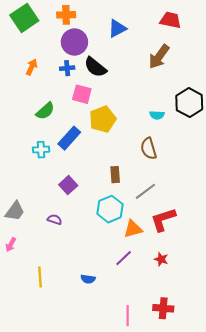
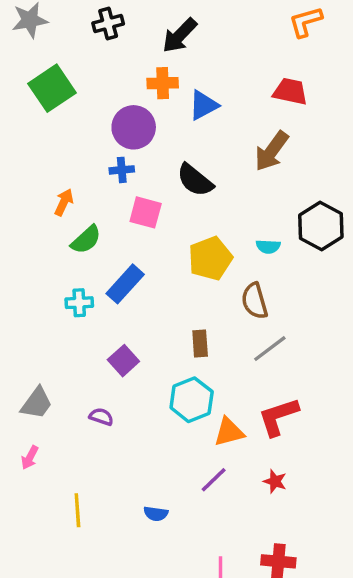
orange cross: (66, 15) -> (163, 83), moved
orange arrow: (32, 67) -> (64, 202), moved
black semicircle: (95, 67) -> (195, 180), moved
yellow pentagon: (103, 119) -> (210, 258), moved
gray line: (145, 191) -> (270, 349), moved

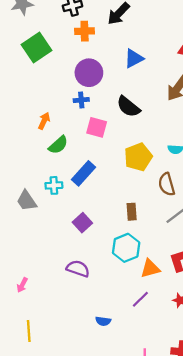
orange cross: (163, 83) -> (85, 31), moved
gray trapezoid: (37, 403) -> (27, 201), moved, turned 110
purple semicircle: (101, 417) -> (78, 269), moved, size x1.5
yellow line: (77, 510) -> (29, 331), moved

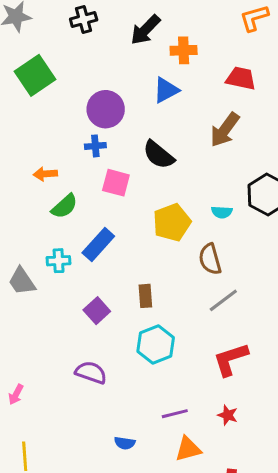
orange cross: (85, 31) -> (184, 50), moved
orange arrow: (44, 121) -> (45, 174), turned -119
brown rectangle: (132, 212) -> (145, 296), moved
orange triangle: (150, 269) -> (188, 449), moved
purple line: (140, 299) -> (175, 414), turned 30

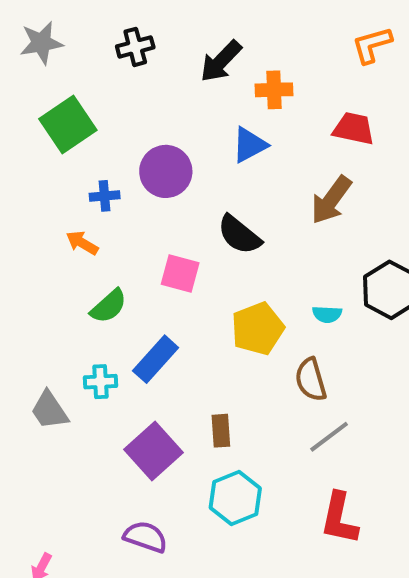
blue cross: (95, 146) -> (105, 196), moved
orange arrow: (45, 174) -> (82, 243), moved, turned 35
purple square: (97, 311) -> (154, 451), size x1.5
red L-shape: (231, 359) -> (339, 518), turned -60

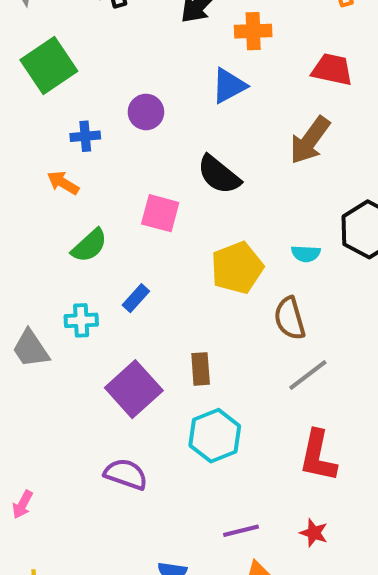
purple circle: (166, 171) -> (146, 112), size x0.7
blue rectangle: (156, 359) -> (136, 298), size x0.6

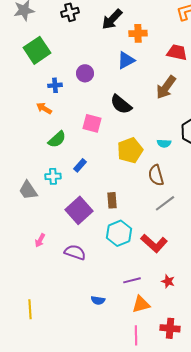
red L-shape: (318, 456) -> (154, 243), moved, turned -60
pink arrow: (23, 504) -> (40, 240), moved

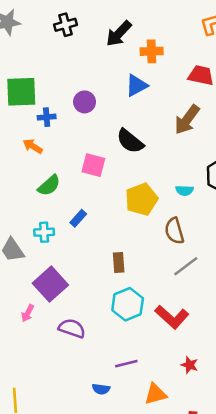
green square: (37, 50) -> (21, 92), moved, turned 32
purple square: (79, 210) -> (50, 284), moved
purple line: (132, 280) -> (126, 364), moved

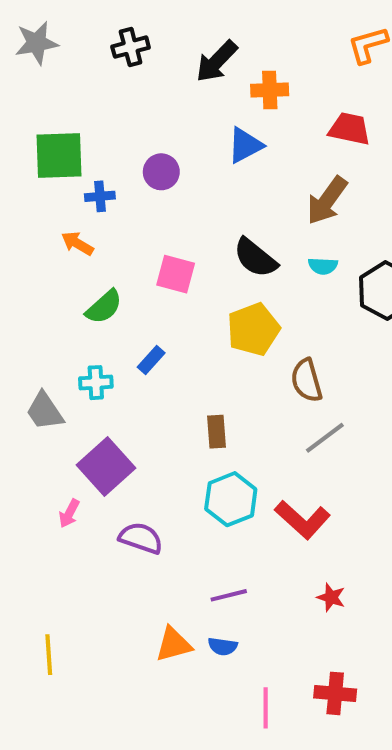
black semicircle: (130, 141) -> (255, 258), moved
cyan semicircle: (184, 190) -> (323, 266), moved
blue semicircle: (101, 389) -> (223, 646), moved
orange triangle: (155, 394) -> (174, 644), moved

